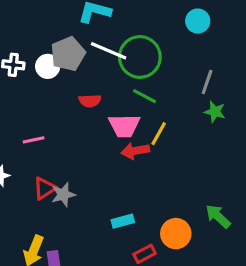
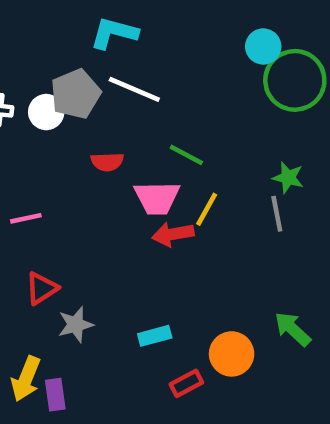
green circle: (140, 57) -> (295, 80), moved
gray line: (207, 82) -> (277, 214), moved, turned -30
gray star: (63, 195) -> (76, 325), moved

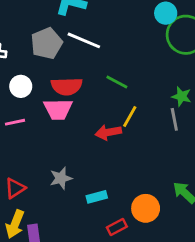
white circle: (46, 112) -> (21, 86), moved
red semicircle: (107, 162) -> (67, 86), size x1.5
pink trapezoid: (157, 198) -> (58, 109), moved
red triangle: (42, 288) -> (15, 188), moved
gray star: (76, 325) -> (61, 178), moved

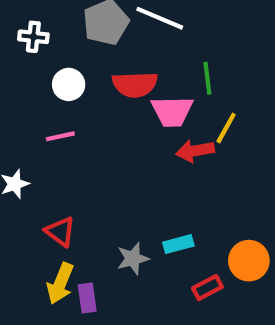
green line: (117, 82) -> (207, 78), turned 55
pink trapezoid: (58, 109) -> (172, 111), moved
gray star: (61, 178) -> (133, 259), moved
red triangle: (15, 188) -> (60, 232), turned -50

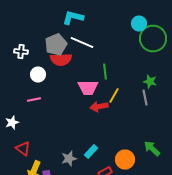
red semicircle: (135, 84) -> (61, 60), moved
red triangle: (60, 232) -> (23, 148), moved
cyan rectangle: (178, 244) -> (91, 152), turned -32

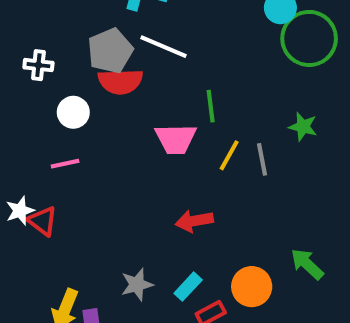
gray line: (145, 98) -> (262, 159), moved
red arrow: (99, 106) -> (194, 221), moved
red triangle: (23, 148) -> (43, 221), moved
cyan rectangle: (91, 152) -> (188, 287), moved

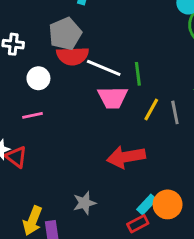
white line: (163, 47) -> (104, 68), moved
red arrow: (194, 221) -> (126, 157), size x1.4
cyan rectangle: (188, 287) -> (147, 204), moved

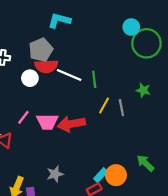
white circle: (38, 78) -> (30, 78), moved
pink trapezoid: (113, 98) -> (47, 122), moved
pink line: (32, 115) -> (23, 117), moved, turned -40
red arrow: (126, 157) -> (71, 124), moved

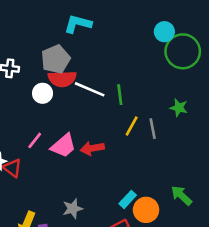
pink trapezoid: (47, 122) -> (63, 146), turned -40
red arrow: (71, 124) -> (92, 148), size x0.7
cyan rectangle: (101, 175) -> (128, 199), moved

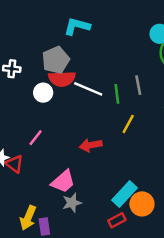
gray line: (153, 129) -> (138, 85), moved
pink trapezoid: (63, 146) -> (63, 181), moved
cyan rectangle: (128, 199) -> (124, 194), size x1.5

